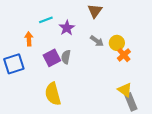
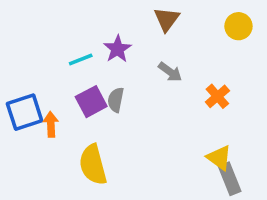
cyan line: (46, 20) -> (81, 60), moved
orange arrow: (29, 39) -> (51, 124), moved
yellow circle: (117, 43) -> (238, 26), moved

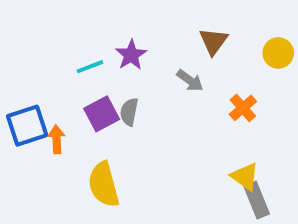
brown triangle: (167, 19) -> (213, 41), moved
yellow circle: (238, 26) -> (278, 53), moved

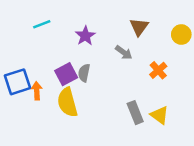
cyan line: (90, 67) -> (42, 24), moved
yellow semicircle: (104, 184) -> (67, 102), moved
gray rectangle: (257, 200) -> (135, 113), moved

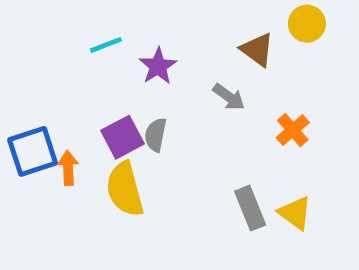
cyan line: (42, 24) -> (106, 45), moved
brown triangle: (139, 27) -> (257, 50), turned -30
yellow circle: (181, 34) -> (307, 24), moved

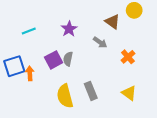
cyan line: (106, 45) -> (29, 31), moved
yellow semicircle: (125, 189) -> (65, 96), moved
gray rectangle: (250, 208) -> (91, 91), moved

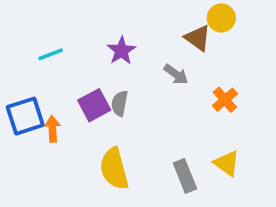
yellow circle: (134, 10) -> (221, 18), moved
gray rectangle: (91, 91) -> (185, 176), moved

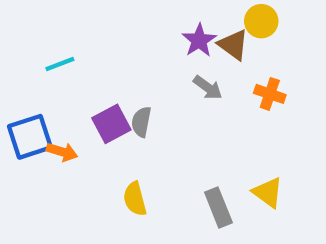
purple star: (121, 51) -> (199, 40), moved
orange cross: (225, 100) -> (270, 94), moved, turned -30
orange arrow: (52, 129) -> (62, 152), turned 110
yellow semicircle: (114, 169) -> (135, 199), size x0.7

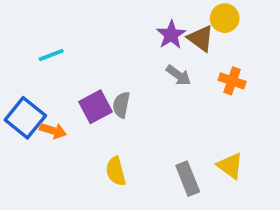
blue square: (30, 137) -> (25, 118), turned -33

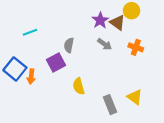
gray semicircle: (121, 105) -> (69, 45), moved
orange arrow: (53, 131) -> (31, 77), turned 80
yellow semicircle: (116, 171) -> (79, 86), moved

